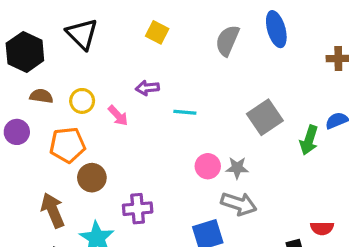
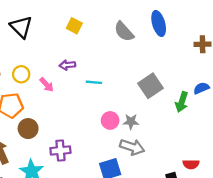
gray semicircle: (227, 41) -> (124, 32), turned -65

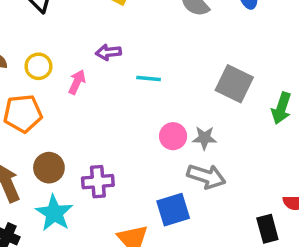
pink arrow: (47, 85) -> (77, 82), turned -112
gray square: (151, 86) -> (234, 84), turned -30
brown circle: (28, 129) -> (49, 168), moved

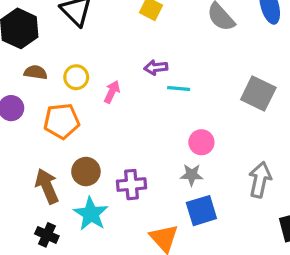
purple arrow: (108, 52) -> (156, 67), moved
gray star: (204, 138) -> (192, 175), moved
gray arrow: (206, 176) -> (260, 180), moved, turned -96

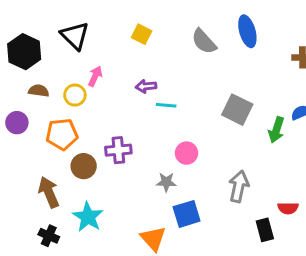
pink arrow: (112, 92) -> (95, 76), moved
brown circle: (86, 172) -> (84, 166), moved
gray star: (192, 175) -> (166, 182), moved
purple cross: (131, 185) -> (118, 150), moved

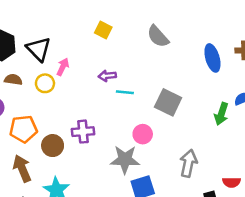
blue ellipse: (247, 31) -> (212, 58), moved
black triangle: (75, 36) -> (39, 49), moved
gray square: (237, 110) -> (168, 102), moved
orange pentagon: (62, 134) -> (23, 129), moved
gray star: (166, 182) -> (125, 160), size x1.6

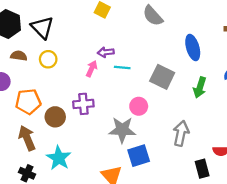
blue ellipse: (212, 58) -> (193, 47), moved
pink arrow: (63, 67) -> (92, 69), moved
green arrow: (221, 114) -> (200, 87), moved

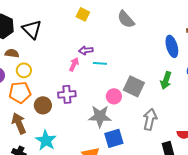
blue ellipse: (193, 47) -> (172, 46), moved
yellow circle: (48, 59) -> (24, 70), moved
gray square: (162, 77) -> (134, 86), moved

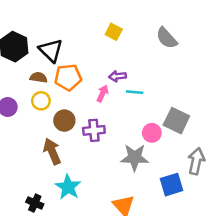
brown semicircle: (12, 53) -> (39, 77), moved
orange pentagon: (20, 92) -> (68, 77), moved
brown circle: (43, 105) -> (64, 121), moved
brown arrow: (19, 123) -> (52, 151), moved
blue square: (114, 138) -> (172, 185), moved

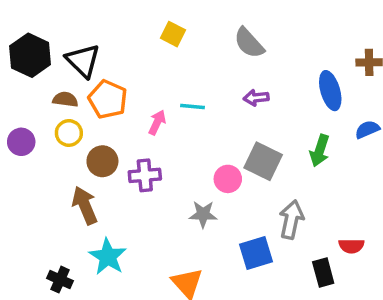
purple arrow: (117, 76) -> (256, 98), moved
orange pentagon: (68, 77) -> (108, 99), turned 30
cyan line: (135, 92) -> (192, 107), moved
gray star: (135, 157) -> (203, 214), size x0.7

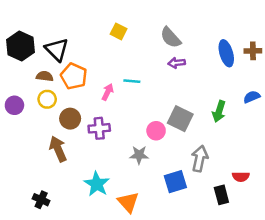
blue ellipse: (330, 91) -> (226, 53), moved
purple arrow: (256, 98) -> (177, 63), moved
cyan star: (108, 257) -> (97, 184), moved

